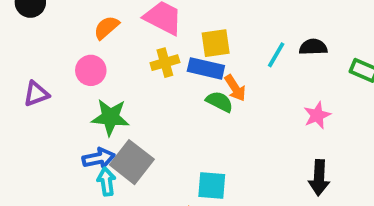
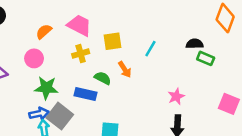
black semicircle: (313, 47) -> (195, 44), moved
blue rectangle: (206, 68) -> (85, 94), moved
green semicircle: (220, 102) -> (103, 78), moved
pink star: (317, 115) -> (176, 96), moved

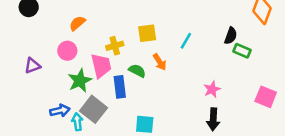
pink trapezoid: (79, 25) -> (101, 66), moved, turned 50
black semicircle: (195, 44) -> (231, 36), turned 112
green star: (46, 88) -> (80, 81), turned -30
blue rectangle: (85, 94) -> (120, 87), turned 70
blue arrow: (39, 114) -> (60, 111), moved

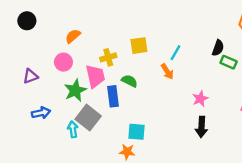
orange arrow: (160, 62) -> (167, 72), moved
blue arrow: (60, 111) -> (41, 113), moved

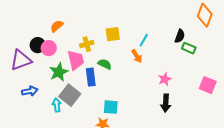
black circle: (27, 21) -> (38, 45), moved
purple triangle: (30, 76) -> (21, 60), size x1.6

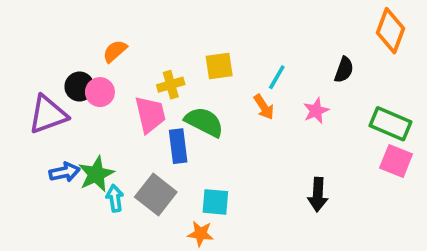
green rectangle: (189, 48) -> (390, 124), moved, size x1.5
green semicircle: (105, 64) -> (204, 122), size x1.5
green star: (59, 72) -> (96, 174), moved
pink star: (165, 79) -> (316, 111), moved
gray square: (70, 95) -> (156, 195), moved

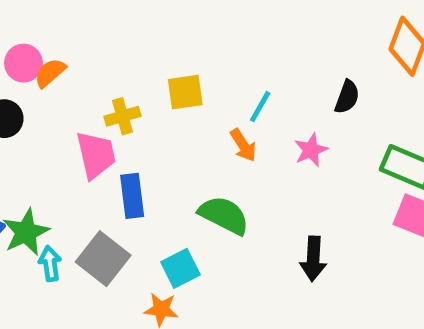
pink circle: (100, 92) -> (23, 63), moved
green semicircle: (204, 122) -> (224, 215), moved
cyan square: (215, 202) -> (180, 268), turned -32

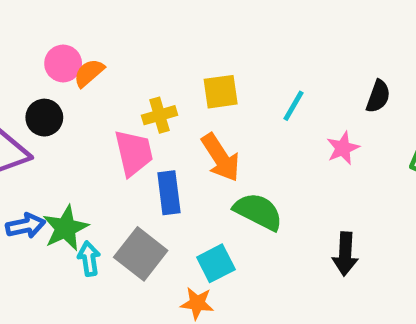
orange arrow: (243, 145) -> (221, 158), moved, size x1.5

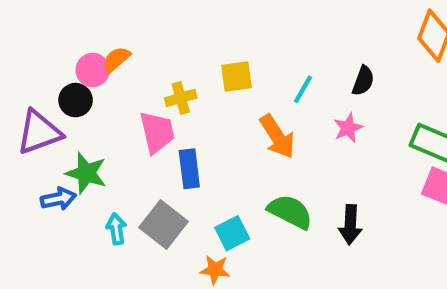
pink circle: (63, 63) -> (93, 70), moved
black semicircle: (378, 96) -> (363, 81), moved
orange arrow: (221, 158) -> (277, 137), moved
green semicircle: (258, 212) -> (290, 212), moved
green star: (65, 228) -> (86, 173), moved, turned -30

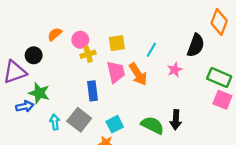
pink circle: (93, 70) -> (80, 40), moved
black semicircle: (363, 81) -> (196, 45), moved, size x1.5
pink trapezoid: (157, 132) -> (116, 72), moved
green semicircle: (290, 212) -> (152, 125), moved

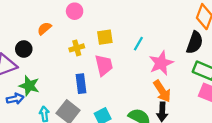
pink circle: (80, 40) -> (75, 11), moved
black semicircle: (196, 45) -> (195, 43), moved
pink star: (175, 70) -> (161, 63), size x1.6
orange arrow: (138, 74) -> (162, 91), moved

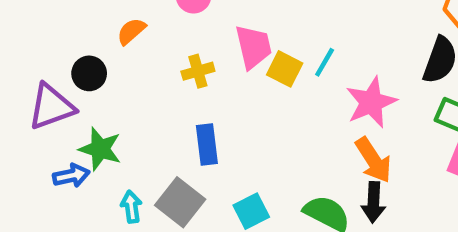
yellow square: (105, 37) -> (285, 69), moved, turned 35
pink trapezoid: (104, 65) -> (253, 47), moved

